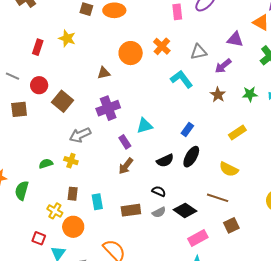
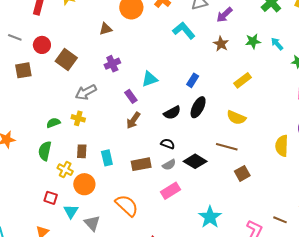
purple cross: (108, 108) -> (112, 64), size x0.7
green semicircle: (22, 191) -> (45, 151), moved
pink rectangle: (198, 238) -> (171, 191), moved

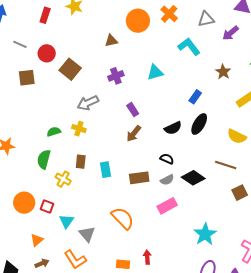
brown star: (221, 44) -> (223, 72), moved
cyan triangle: (150, 79) -> (155, 72), moved
orange circle: (84, 184) -> (24, 203), moved

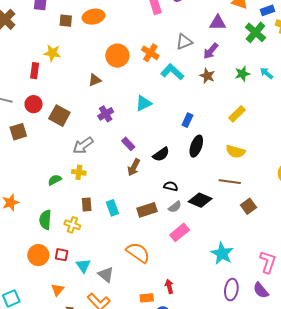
orange cross: (169, 14) -> (150, 53), moved
red rectangle: (45, 15) -> (35, 71), moved
brown star: (223, 72) -> (207, 76), moved
black semicircle: (173, 128) -> (161, 154), moved
green semicircle: (44, 159) -> (45, 220), moved

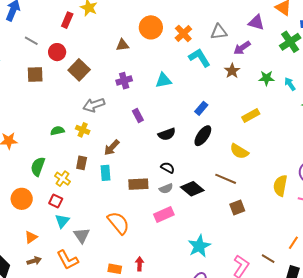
brown arrow: (134, 167) -> (112, 148), moved
red square: (62, 255) -> (56, 201), moved

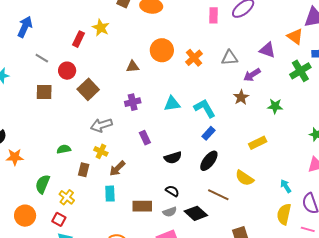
cyan L-shape: (199, 58) -> (205, 108), moved
cyan arrow: (290, 84) -> (286, 186), moved
yellow cross: (83, 130) -> (101, 151), moved
brown rectangle: (82, 163) -> (84, 170), moved
brown line: (226, 179) -> (218, 195), moved

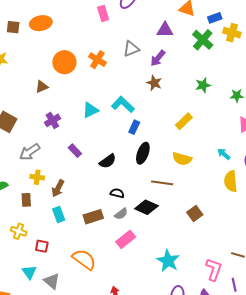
green star: (275, 106) -> (203, 85), moved
red square: (59, 219) -> (42, 246), moved

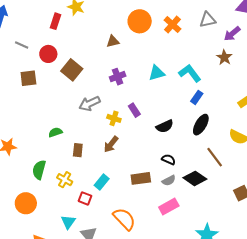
yellow cross: (37, 177) -> (114, 118), moved
brown line: (162, 183) -> (215, 157), turned 35
cyan rectangle: (59, 215) -> (102, 182), moved, turned 49

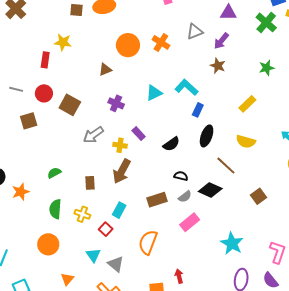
purple cross: (118, 77) -> (116, 103), turned -35
green semicircle: (55, 132) -> (54, 173), moved
brown arrow: (111, 144) -> (122, 171), size x1.4
red square: (85, 198) -> (106, 229), turned 32
orange semicircle: (124, 219) -> (148, 242), turned -105

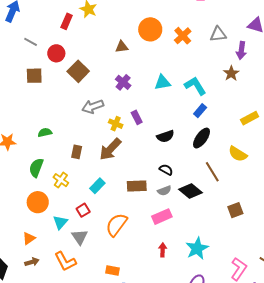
purple arrow: (221, 41) -> (241, 50), turned -48
red square: (106, 229) -> (83, 210), moved
orange circle: (48, 244) -> (38, 202), moved
red arrow: (179, 276) -> (163, 250), moved

